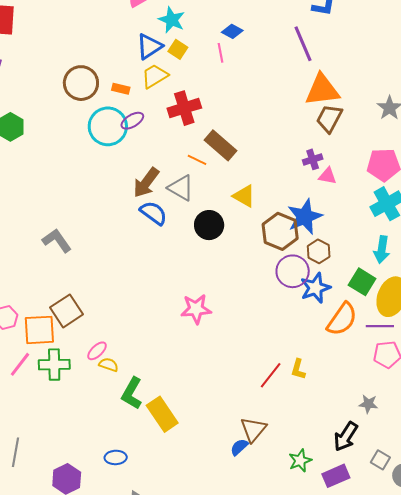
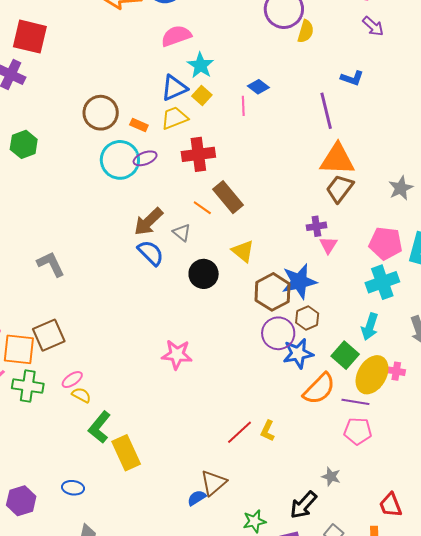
pink triangle: (327, 176) -> (328, 245), turned 42
gray triangle: (181, 188) -> (182, 233), size x0.7

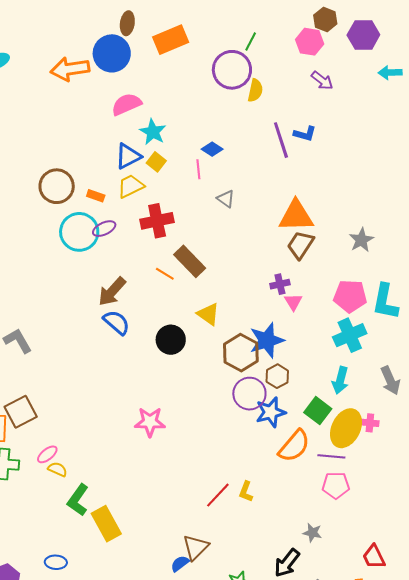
purple line: (326, 111) -> (281, 140), moved
gray triangle: (182, 233) -> (226, 199), moved

